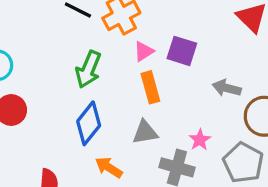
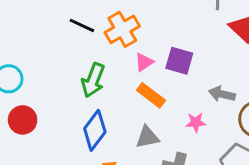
orange rectangle: (150, 87) -> (151, 95), turned -36
pink star: (200, 140) -> (196, 122), moved, turned 30

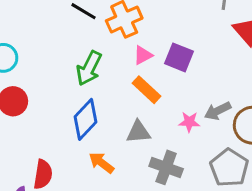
gray arrow: (222, 94) -> (218, 111), moved, turned -45

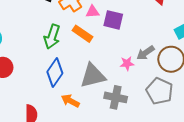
pink triangle: (143, 55) -> (93, 12), moved, turned 32
orange rectangle: (147, 90) -> (82, 34), moved
gray triangle: (138, 132) -> (93, 76), size x1.5

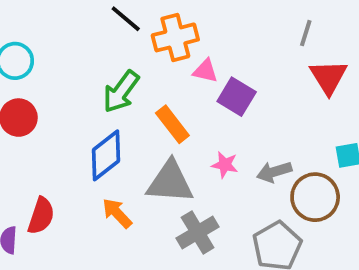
orange rectangle: (82, 34) -> (172, 124), moved
pink star: (127, 63) -> (225, 165), moved
gray cross: (116, 97) -> (198, 233), turned 30

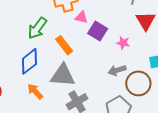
pink star: (225, 165) -> (123, 43), moved

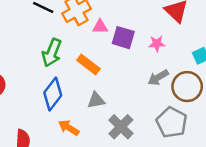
gray triangle: (63, 75) -> (96, 100), size x0.6

